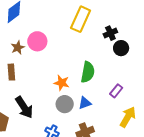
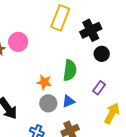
black cross: (110, 33) -> (91, 30), size x1.5
black circle: (121, 48) -> (102, 54), moved

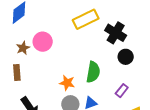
yellow rectangle: (60, 18) -> (86, 19), turned 40
black cross: (91, 30) -> (116, 33), turned -35

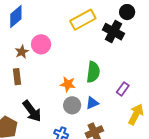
black circle: (126, 57) -> (127, 12), moved

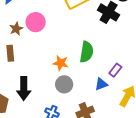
blue triangle: (92, 103) -> (101, 84), moved
black arrow: (32, 111) -> (24, 88), turned 35

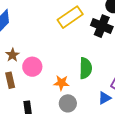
pink circle: (36, 22) -> (32, 67), moved

